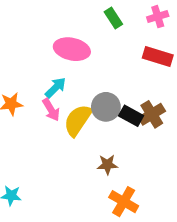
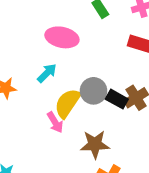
pink arrow: (51, 110) -> (55, 122), moved
brown star: (107, 165) -> (95, 144), size x1.5

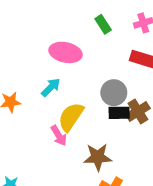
gray circle: (94, 91) -> (114, 93), moved
black rectangle: (117, 99) -> (119, 113), turned -30

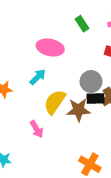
pink arrow: (59, 136) -> (37, 129), moved
brown star: (98, 157) -> (79, 110), moved

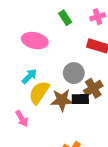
cyan arrow: (38, 77) -> (29, 76), moved
black rectangle: (96, 98) -> (80, 99), moved

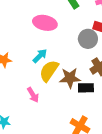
gray circle: (74, 73) -> (88, 39), moved
black rectangle: (80, 99) -> (86, 88), moved

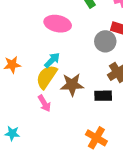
yellow semicircle: (49, 71) -> (47, 77), moved
brown star: (70, 78) -> (72, 85), moved

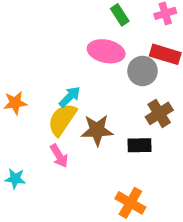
pink ellipse: (58, 24) -> (106, 51), moved
cyan star: (12, 133) -> (15, 179), moved

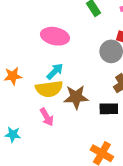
pink ellipse: (106, 51) -> (55, 36), moved
yellow semicircle: (62, 120) -> (49, 89), turned -132

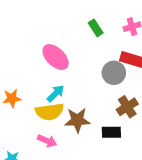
pink ellipse: (55, 36) -> (56, 57), turned 32
pink arrow: (47, 117) -> (47, 141), turned -36

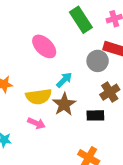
green rectangle: (96, 28) -> (81, 20), size x1.6
cyan arrow: (56, 93) -> (64, 80), moved
brown star: (77, 120) -> (64, 104), turned -30

